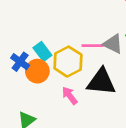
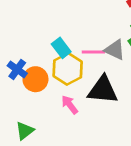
cyan rectangle: (42, 52) -> (61, 48), moved

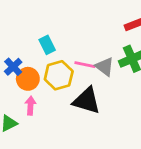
cyan rectangle: (61, 48) -> (47, 45), moved
pink arrow: (70, 105) -> (30, 106), moved, turned 30

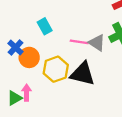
yellow hexagon: (59, 75) -> (56, 69), moved
pink arrow: (30, 106) -> (27, 93), moved

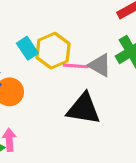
yellow hexagon: (56, 69) -> (53, 51), moved

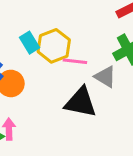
gray triangle: (100, 65) -> (105, 77), moved

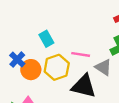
yellow hexagon: (54, 46) -> (57, 67), moved

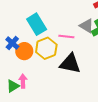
cyan rectangle: (46, 39) -> (37, 24), size x1.5
gray triangle: (103, 67) -> (87, 26), moved

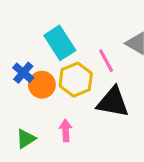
pink line: (66, 37) -> (106, 61), turned 56
pink arrow: (23, 81) -> (66, 130), moved

